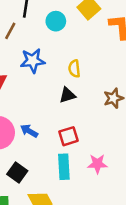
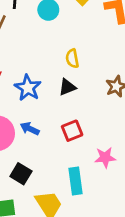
blue star: (33, 61) -> (28, 88), moved, turned -30
cyan rectangle: (64, 167) -> (76, 181), moved

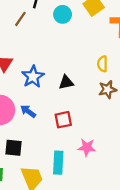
yellow semicircle: (72, 58) -> (102, 64), moved
black square: (21, 174) -> (13, 148), turned -36

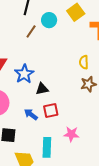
brown line: (20, 19) -> (31, 31), moved
black triangle: (66, 82) -> (42, 89), moved
blue arrow: (28, 111) -> (31, 114), moved

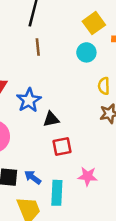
cyan circle: (49, 20) -> (86, 52), moved
brown line: (31, 31) -> (38, 47), turned -40
blue arrow: (31, 114) -> (33, 177), moved

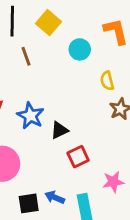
yellow square: (94, 23) -> (48, 23), moved

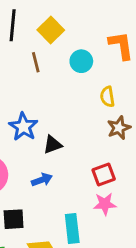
brown line: (26, 56) -> (36, 62), moved
red square: (78, 157) -> (104, 175), moved
blue arrow: (55, 197) -> (42, 180), moved, turned 132

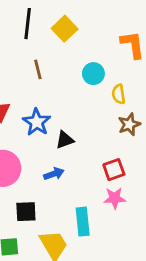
cyan circle: (81, 61) -> (93, 74), moved
brown line: (36, 62) -> (38, 69), moved

